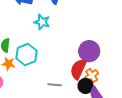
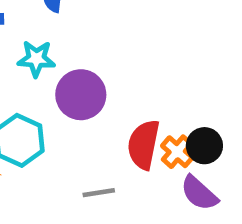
purple circle: (89, 51) -> (81, 95), moved
black circle: (86, 86) -> (204, 146), moved

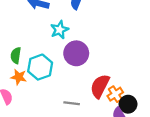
cyan star: (36, 59) -> (59, 30), turned 30
black circle: (204, 146) -> (128, 104), moved

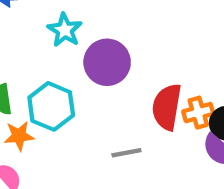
orange cross: (115, 94) -> (198, 113), turned 35

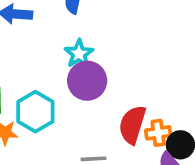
cyan star: (65, 30) -> (79, 54), moved

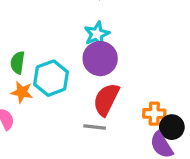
red semicircle: (132, 125) -> (106, 100), moved

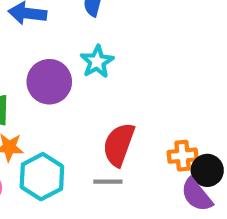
purple circle: (100, 59) -> (49, 82), moved
cyan hexagon: (51, 78) -> (42, 177), moved

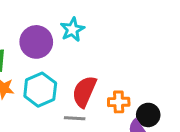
orange cross: (183, 156) -> (119, 102), moved
cyan hexagon: (42, 177) -> (40, 90), moved

